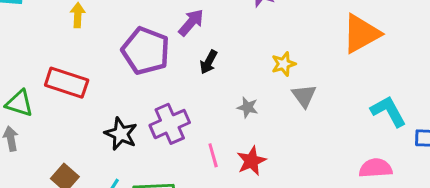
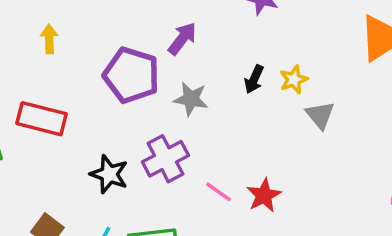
black arrow: (209, 62) -> (254, 79), moved
gray star: (248, 107) -> (191, 99), moved, size x1.4
pink line: (213, 155) -> (219, 192), turned -35

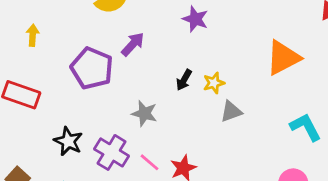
gray star: (191, 99) -> (144, 113), moved
gray triangle: (320, 115) -> (231, 111), turned 45
purple cross: (165, 159) -> (112, 152), moved, turned -36

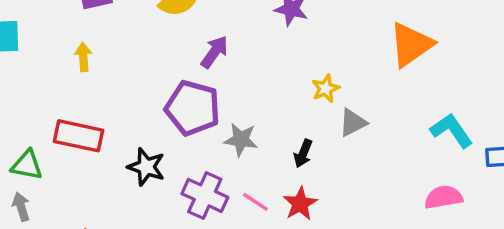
purple pentagon: (92, 68) -> (193, 108), moved
black arrow: (184, 80) -> (303, 154), moved
black star: (68, 141) -> (146, 167), moved

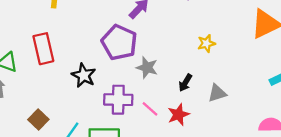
gray triangle: (353, 123) -> (217, 93), moved
red rectangle: (78, 136) -> (43, 49), turned 56
purple cross: (205, 195) -> (118, 100), turned -32

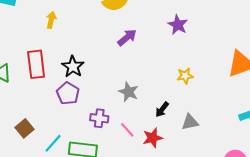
purple pentagon: (119, 42) -> (68, 93), moved, size x0.7
black star: (84, 75) -> (73, 67), moved
purple cross: (118, 100) -> (99, 118), size x0.7

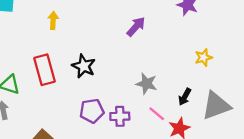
purple pentagon: (68, 93) -> (92, 111), moved, turned -30
gray triangle: (190, 122) -> (216, 106), size x1.6
pink line: (127, 130) -> (157, 114), moved

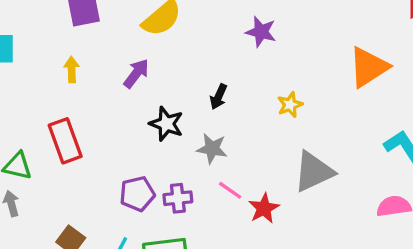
purple arrow: (136, 27) -> (136, 73), moved
black star: (84, 66) -> (166, 124), moved
black arrow: (185, 97) -> (219, 97), moved

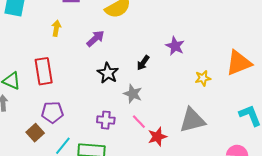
purple star: (261, 32) -> (175, 46), moved
yellow star: (290, 105) -> (203, 78), moved
purple pentagon: (137, 194) -> (52, 112), moved

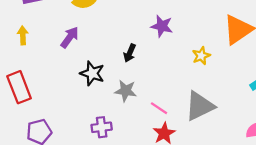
pink line: (139, 122) -> (159, 108), moved

